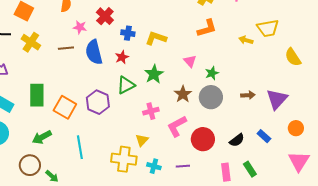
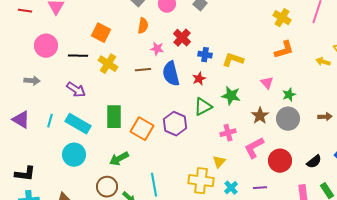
green star: (154, 74) -> (231, 96), turned -30
cyan line: (80, 147) -> (154, 185), moved
cyan cross: (154, 166) -> (231, 188), turned 32

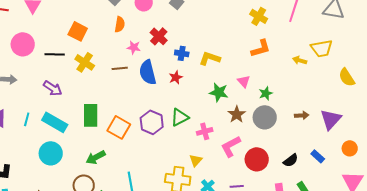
green star: (231, 96) -> (219, 92), moved
green triangle: (203, 107) -> (180, 117), moved

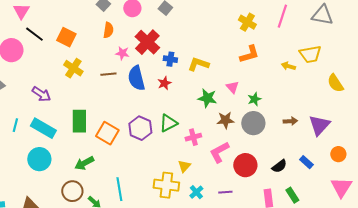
red cross: (159, 36) -> (147, 42), size x1.4
black line: (55, 54) -> (34, 34), moved, turned 36
brown star: (237, 114) -> (225, 120), turned 30

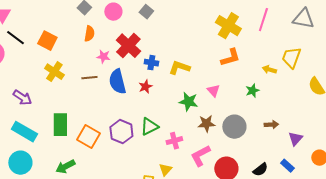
yellow cross: (247, 22) -> (228, 26), size x1.4
yellow trapezoid: (310, 54) -> (291, 58), turned 120
green star: (254, 99) -> (252, 91), moved
purple triangle: (319, 125) -> (295, 139), moved, size x0.7

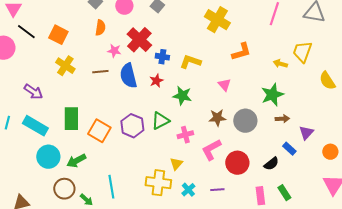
yellow cross: (228, 26) -> (217, 20), moved
green star: (252, 91) -> (272, 95), moved, size x1.6
green star: (188, 102) -> (182, 96), moved
cyan circle: (20, 163) -> (48, 157), moved
blue rectangle: (287, 166) -> (289, 149), moved

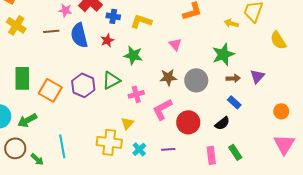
purple triangle: (306, 133) -> (257, 76), moved
blue rectangle: (289, 149) -> (234, 102), moved

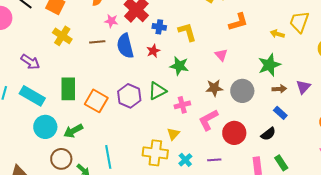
yellow L-shape: (141, 21) -> (187, 32), turned 55

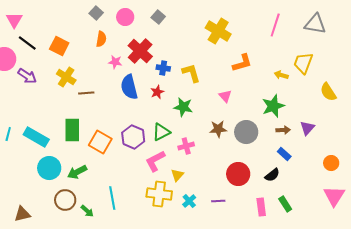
brown line: (97, 42) -> (86, 93), moved
purple arrow: (30, 62) -> (27, 76), moved
pink L-shape: (208, 120) -> (155, 161), moved

